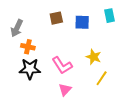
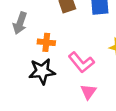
orange cross: (28, 47) -> (46, 42), moved

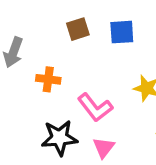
black star: (42, 71) -> (59, 138), moved

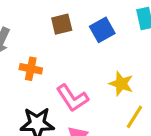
blue square: (122, 32) -> (102, 30), turned -30

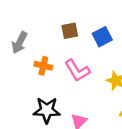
pink L-shape: (72, 98) -> (77, 70), moved

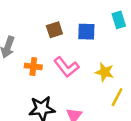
blue square: (102, 37) -> (86, 32), turned 36

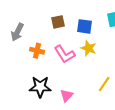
yellow star: (105, 72) -> (89, 48), moved

